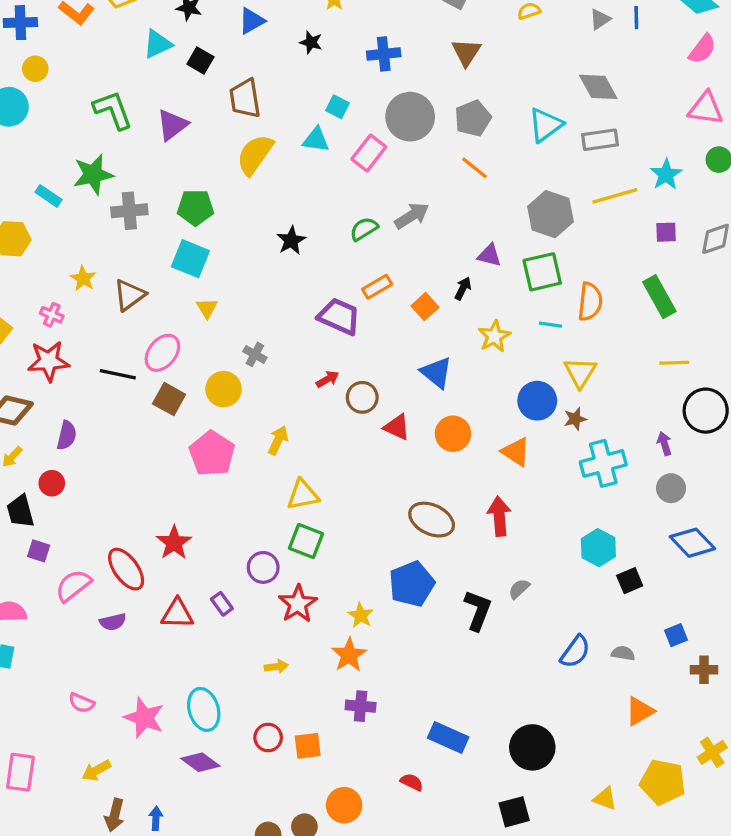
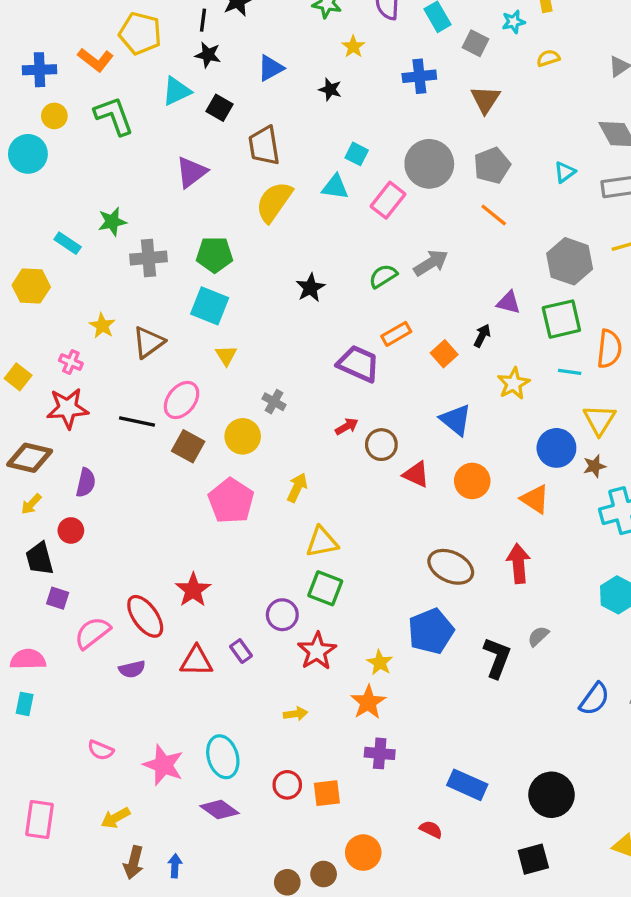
blue cross: (384, 54) -> (419, 76), moved
green L-shape: (113, 110) -> (114, 116), moved
cyan triangle: (545, 125) -> (565, 172), size x0.6
green star: (93, 174) -> (112, 222), size x0.7

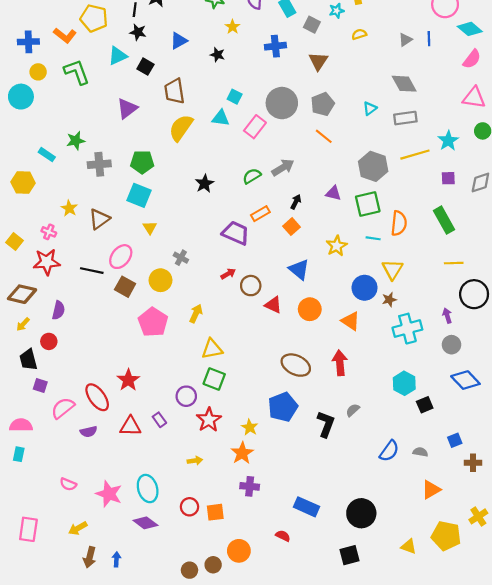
black arrow: (482, 336) -> (296, 202), moved

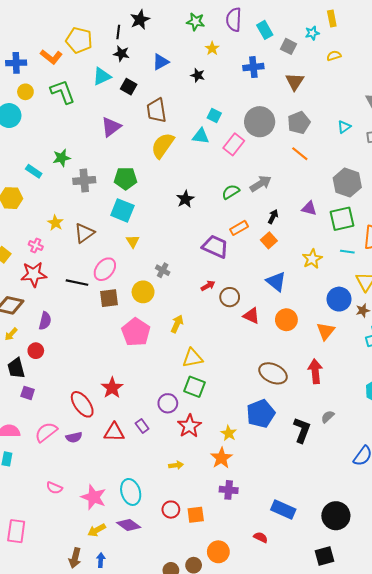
brown square: (125, 287) -> (109, 298), turned -36
orange triangle: (351, 321) -> (326, 331), turned 36
pink semicircle: (63, 408) -> (46, 432), moved
yellow arrow: (78, 528) -> (97, 530), moved

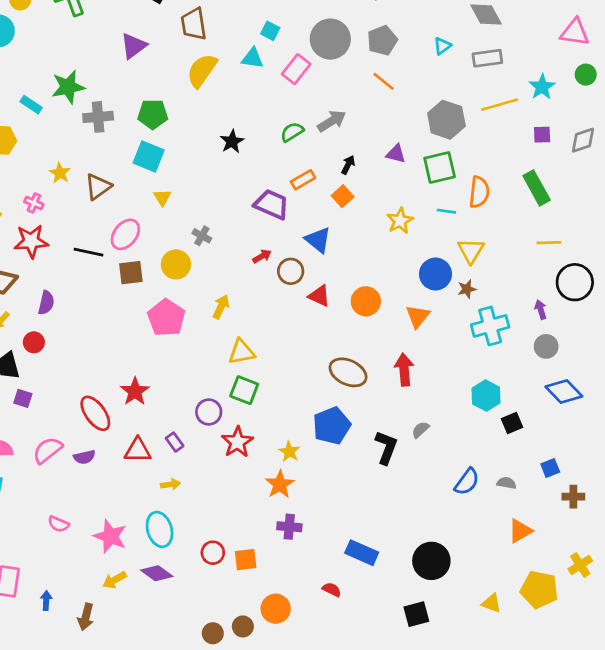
green star: (62, 158) -> (68, 87), size x1.4
blue triangle: (276, 282) -> (318, 240), moved
yellow arrow: (176, 465) -> (170, 484), moved
blue arrow: (101, 560) -> (46, 600), moved

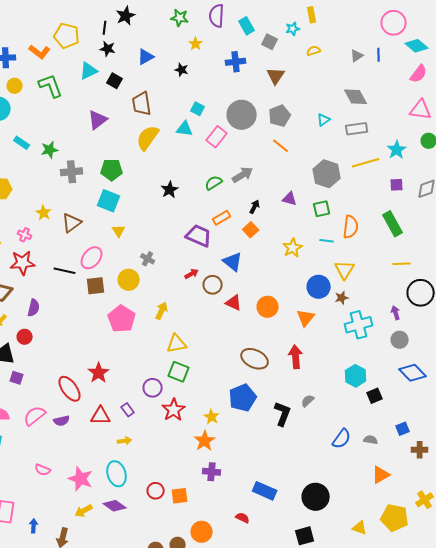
green star: (68, 87) -> (50, 150), size x0.7
cyan rectangle: (31, 105) -> (22, 143), moved
green square: (440, 167) -> (322, 209), size x0.7

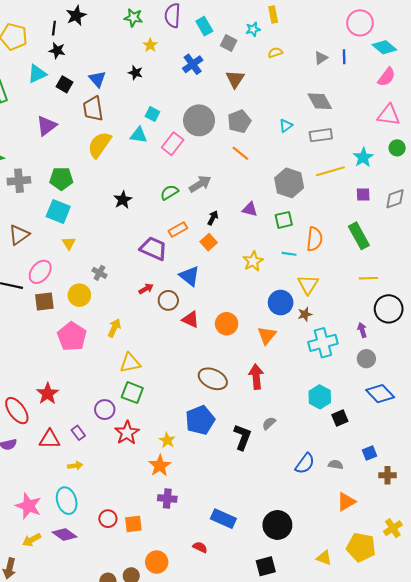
blue triangle: (146, 57) -> (97, 79), moved, turned -42
blue cross: (236, 62) -> (193, 64), turned -30

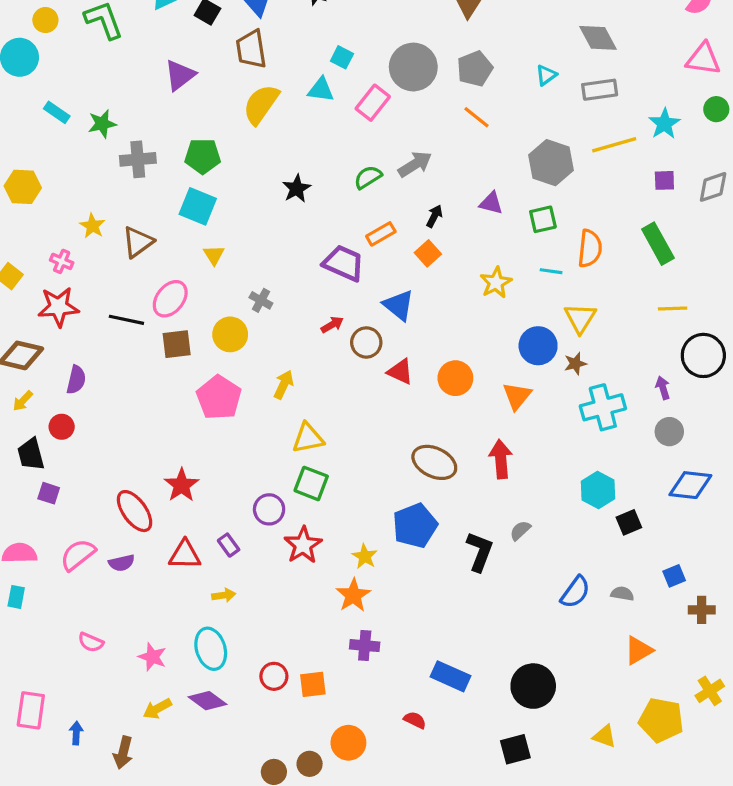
blue diamond: (380, 394) -> (690, 485), turned -40
pink star: (28, 506) -> (152, 657), size x0.7

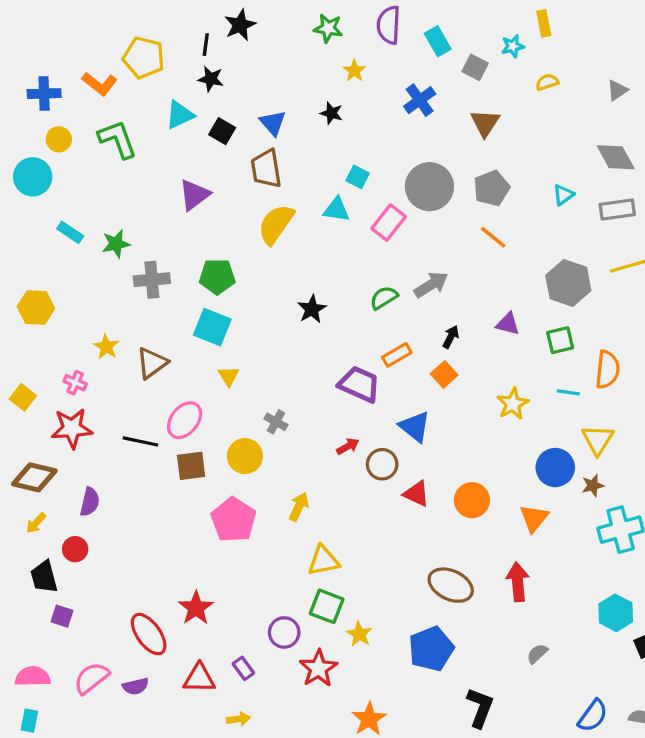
black L-shape: (480, 552) -> (480, 708), moved
yellow star: (365, 556) -> (359, 634), moved

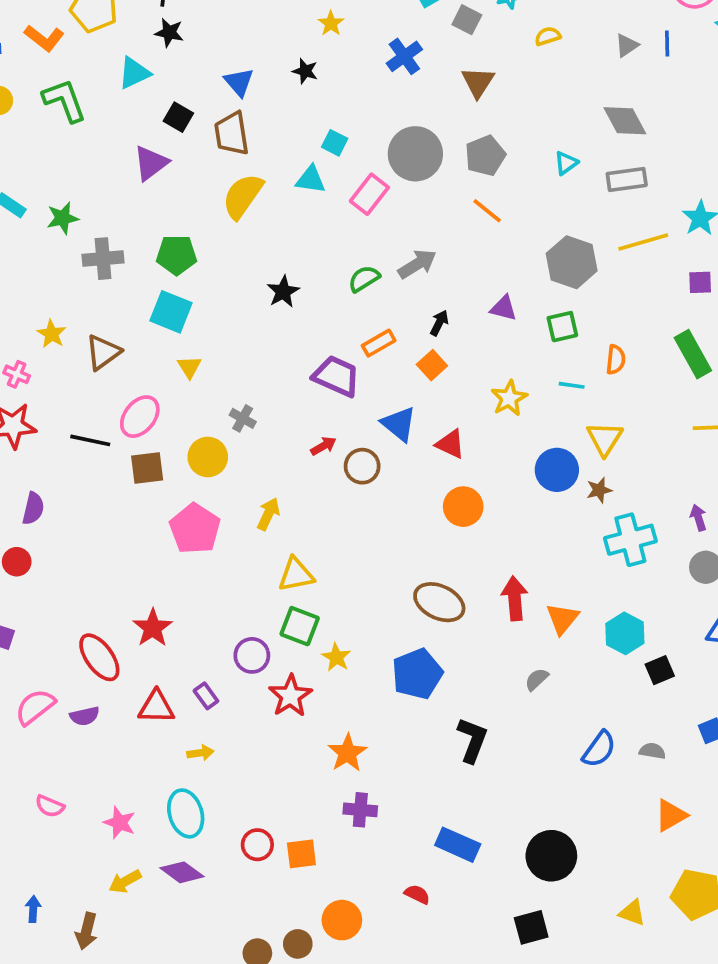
black square: (222, 131) -> (178, 117), moved
orange semicircle: (607, 370) -> (616, 360), size x0.7
red triangle: (416, 494) -> (450, 444), moved
orange triangle: (534, 518) -> (562, 619), moved

